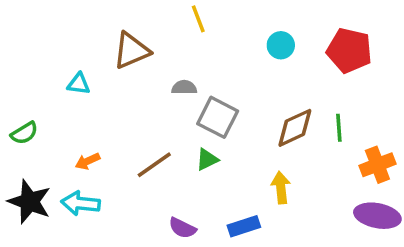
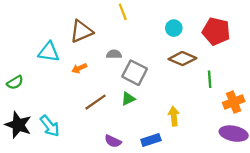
cyan triangle: (79, 84) -> (49, 52), size x1.5
brown diamond: (295, 128) -> (182, 59), moved, turned 48
orange arrow: (88, 161) -> (79, 68), moved
cyan arrow: (81, 203) -> (50, 126), turned -135

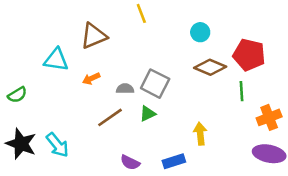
red pentagon: (216, 31) -> (249, 55), moved
gray semicircle: (114, 54) -> (125, 89), moved

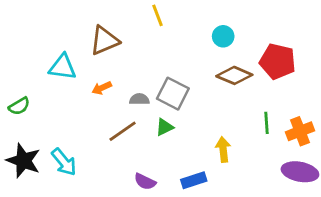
green line: (242, 91) -> (266, 123), moved

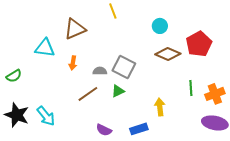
red pentagon: (278, 61) -> (199, 44), turned 30
orange arrow: (102, 88) -> (73, 63), turned -56

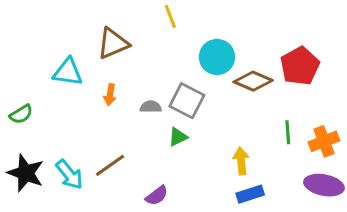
cyan circle: (160, 26) -> (217, 57), moved, size x1.5
brown line: (88, 94) -> (110, 165), moved
blue rectangle: (139, 129) -> (250, 194), moved
purple semicircle: (104, 130) -> (157, 196), turned -63

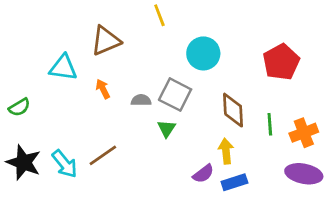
brown diamond: (253, 81) -> (233, 110), moved, turned 64
orange arrow: (110, 95) -> (103, 89), turned 144
green triangle: (178, 137) -> (167, 128), turned -30
purple semicircle: (157, 196) -> (203, 174), moved

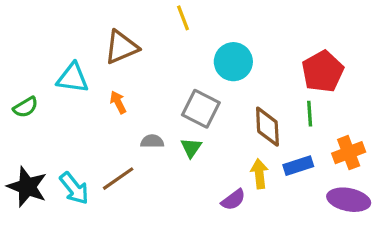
gray semicircle: (141, 100) -> (152, 141), moved
green semicircle: (19, 107) -> (26, 107), moved
green line: (270, 124) -> (310, 114), moved
blue rectangle: (234, 182) -> (298, 166), moved

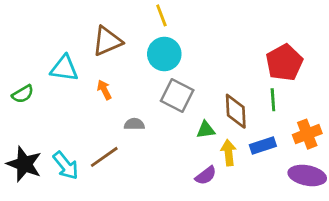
cyan circle: (233, 62) -> (164, 54), moved
green triangle: (191, 148) -> (206, 130), moved, turned 48

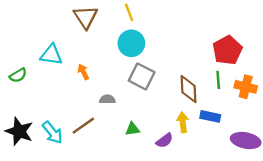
brown triangle: (107, 41) -> (86, 17), moved, turned -40
green triangle: (206, 130) -> (132, 129), moved
orange cross: (307, 134) -> (246, 87), moved, turned 35
blue rectangle: (263, 145) -> (210, 116), turned 30

